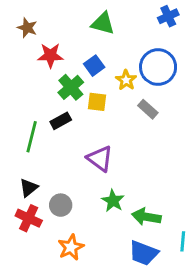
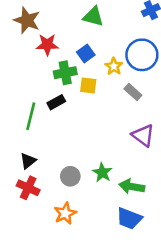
brown star: (27, 28) -> (27, 20), size x1.5
green cross: (71, 87) -> (65, 73), turned 30
purple triangle: (100, 159) -> (143, 135), moved
gray circle: (61, 205) -> (70, 176), moved

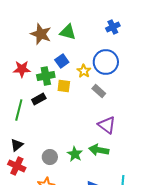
brown star: (27, 20) -> (41, 34), moved
red star: (47, 45) -> (22, 69), moved
green arrow: (132, 187) -> (99, 150), moved

